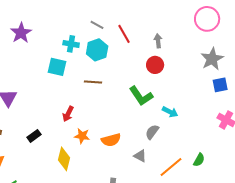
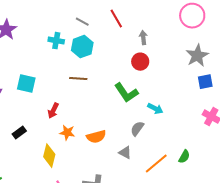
red line: (124, 34) -> (116, 19), moved
cyan square: (57, 67) -> (26, 84), moved

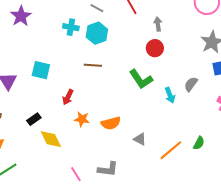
cyan arrow: (155, 109) -> (170, 95), turned 42
gray semicircle: (137, 129) -> (191, 84), moved
yellow diamond: (49, 156) -> (51, 139), moved, turned -40

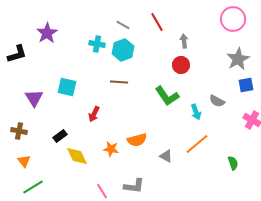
gray semicircle: (191, 84) -> (217, 101), turned -98
orange star: (82, 119) -> (111, 149), moved
green semicircle: (199, 143) -> (233, 163), moved, turned -48
orange line: (171, 150) -> (197, 144), moved

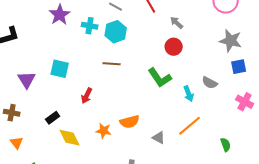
purple star: (47, 33) -> (60, 15), moved
gray arrow: (184, 41) -> (177, 23), turned -40
gray star: (238, 59) -> (231, 41), turned -30

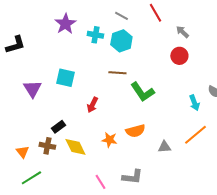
green L-shape: (160, 78) -> (142, 92), moved
brown cross: (12, 113) -> (47, 146), moved
gray triangle: (159, 138) -> (164, 147), turned -32

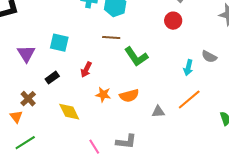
cyan arrow: (194, 103) -> (188, 68), turned 35
black rectangle: (58, 127) -> (52, 78), moved
orange star: (109, 140) -> (103, 95), moved
brown cross: (47, 146) -> (28, 99), moved, turned 35

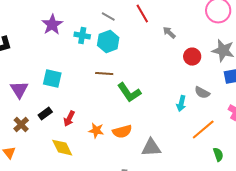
red circle: (173, 21) -> (192, 57), moved
red arrow: (86, 70) -> (69, 119), moved
brown cross: (28, 99) -> (21, 125), moved
orange line: (189, 100) -> (203, 130), moved
gray triangle: (158, 112) -> (151, 148), size x1.5

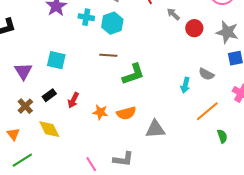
red circle: (192, 57) -> (194, 28), moved
green L-shape: (129, 93) -> (133, 74), turned -75
yellow diamond: (62, 148) -> (49, 129), moved

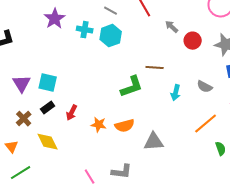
brown line: (108, 55) -> (155, 68), moved
cyan square: (56, 60) -> (48, 83), moved
cyan arrow: (185, 85) -> (176, 93), moved

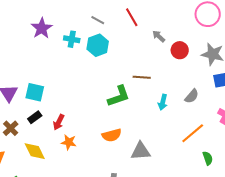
gray semicircle: (205, 87) -> (192, 96), turned -77
orange star: (99, 125) -> (69, 142), moved

